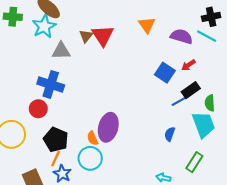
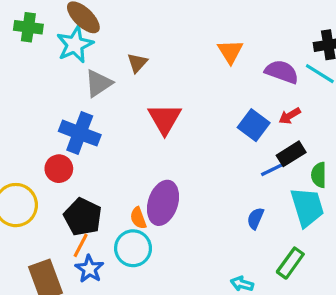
red triangle: (103, 35) -> (165, 119), moved
gray triangle: (61, 51) -> (98, 83), turned -36

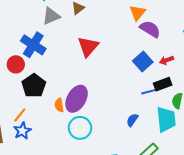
purple semicircle: (282, 72) -> (150, 29), moved
black pentagon: (83, 217) -> (34, 86), moved
cyan circle: (133, 248) -> (80, 128), moved

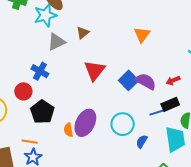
purple semicircle: (150, 29) -> (146, 81), moved
blue cross: (33, 45) -> (40, 71), size x0.7
blue square: (143, 62) -> (129, 80), moved
orange line: (20, 115) -> (30, 142), turned 63
cyan circle: (80, 128) -> (123, 124), moved

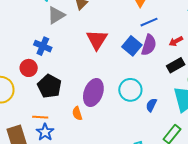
purple semicircle: (146, 81) -> (149, 45), turned 85
blue line: (158, 112) -> (149, 22), moved
orange semicircle: (68, 130) -> (77, 113), moved

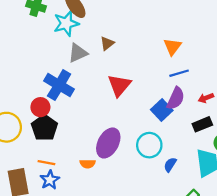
blue cross: (43, 46) -> (59, 85), size x1.5
blue square: (132, 46) -> (162, 110), moved
black pentagon: (49, 86) -> (44, 128), moved
orange semicircle: (77, 113) -> (88, 164), turned -80

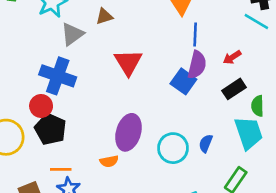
brown triangle: (107, 43) -> (104, 16), turned 32
blue line: (179, 73) -> (195, 35), turned -60
cyan circle: (149, 145) -> (173, 148), moved

